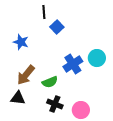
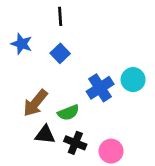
blue square: (57, 27) -> (60, 53), moved
blue star: (21, 42) -> (22, 44), moved
black triangle: (18, 98) -> (45, 135), moved

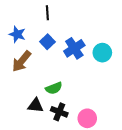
cyan circle: (133, 80) -> (102, 53), moved
blue cross: (100, 88) -> (74, 48), moved
brown arrow: (35, 103) -> (22, 61), moved

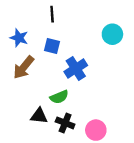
blue square: (47, 42) -> (52, 46), turned -32
blue cross: (74, 48) -> (76, 69), moved
cyan circle: (102, 53) -> (112, 34), moved

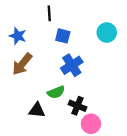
blue square: (52, 46) -> (63, 36), moved
black cross: (65, 123) -> (77, 106), moved

